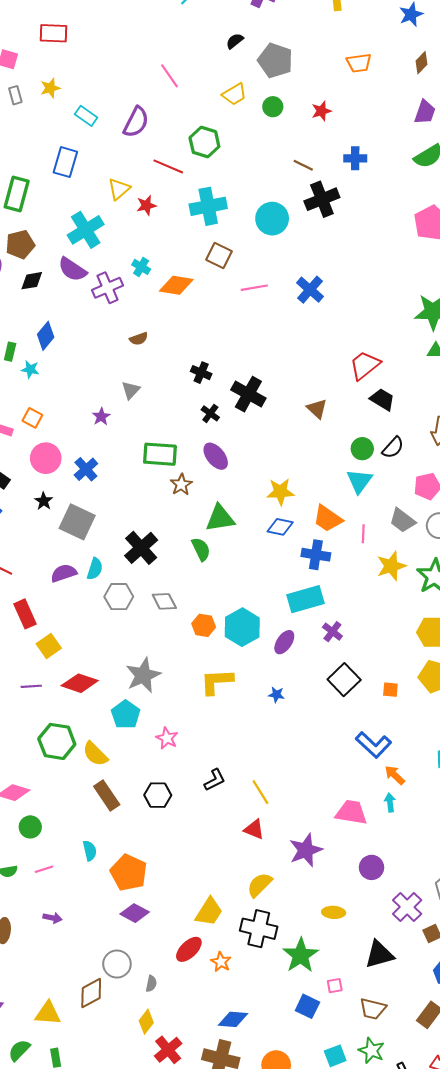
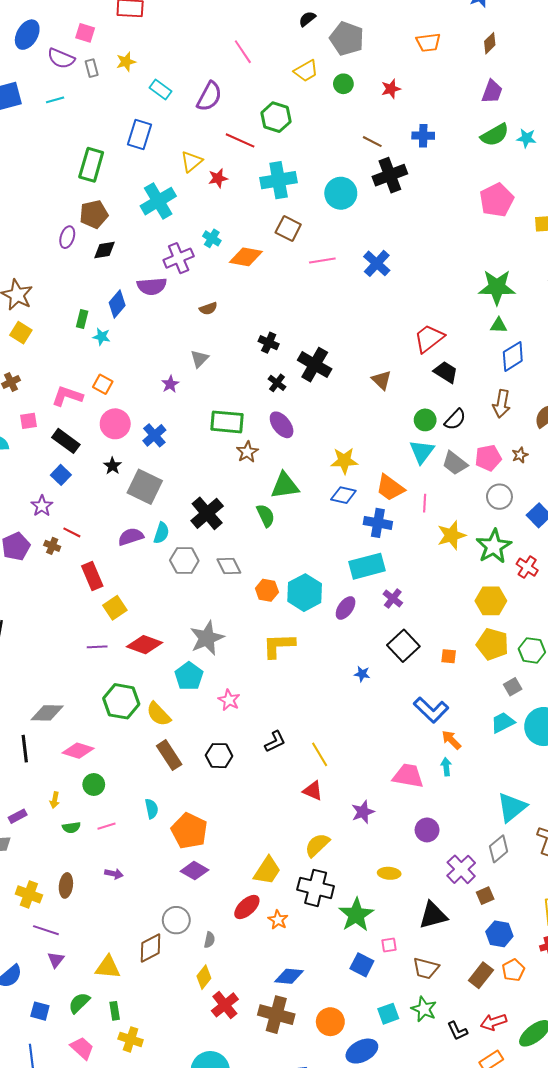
purple semicircle: (72, 269) -> (152, 286), moved, turned -40
gray trapezoid: (402, 520) -> (455, 463), moved
blue star: (276, 695) -> (362, 674), moved
purple star: (306, 850) -> (363, 812), size x0.7

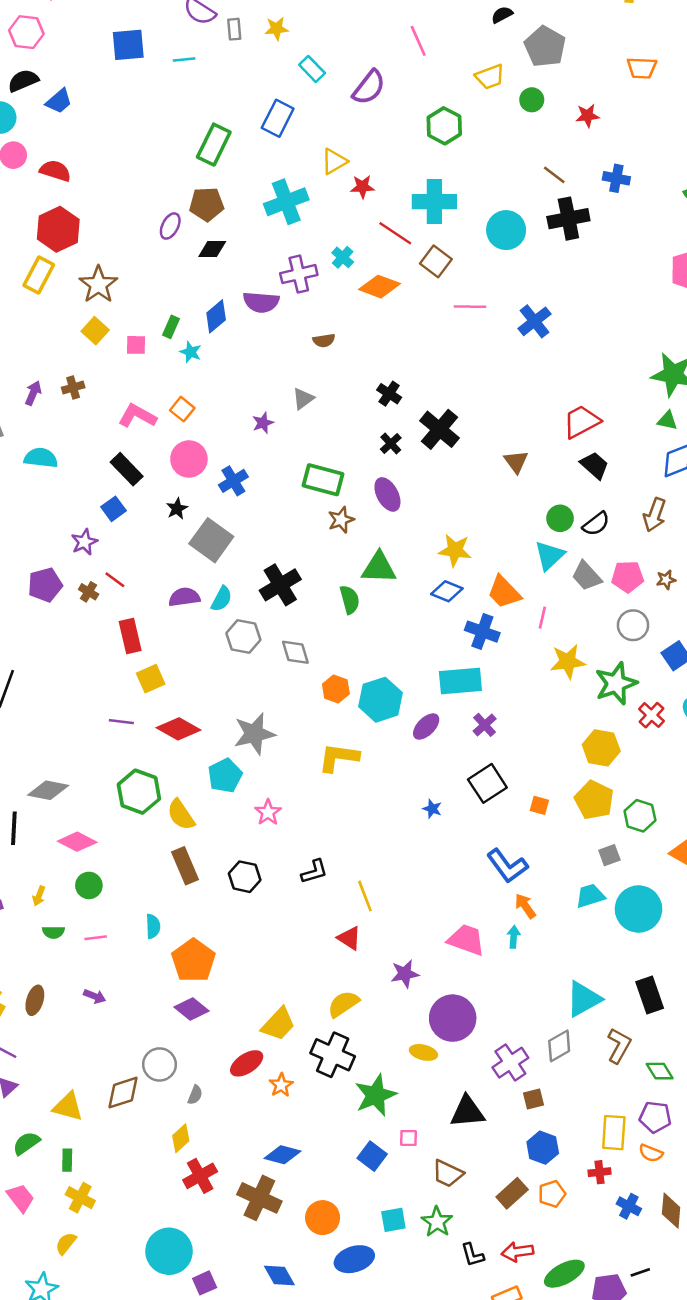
red line: (240, 140) -> (395, 233), moved
pink square: (28, 421) -> (136, 345), moved
purple circle: (427, 830) -> (453, 1018), moved, size x1.6

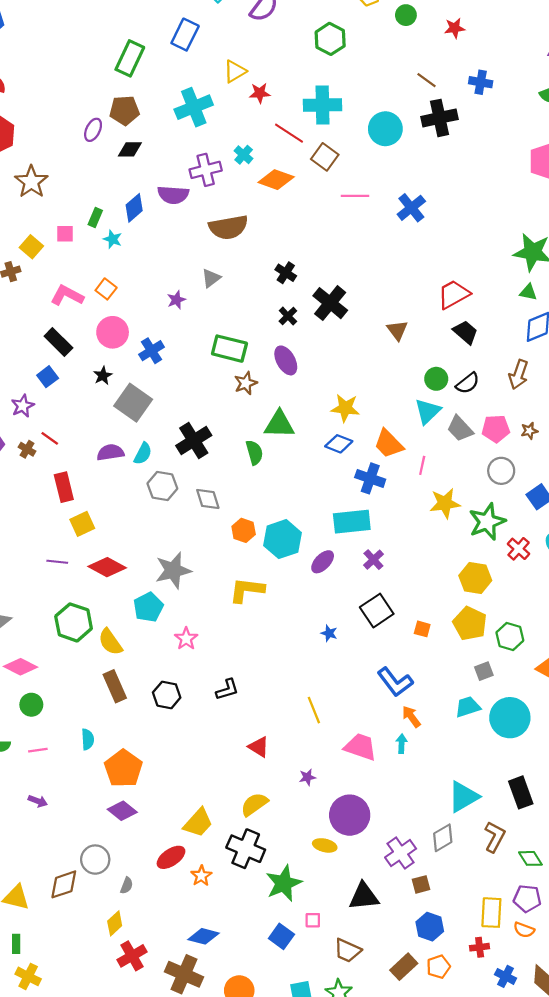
yellow square: (95, 331) -> (31, 247), moved
brown semicircle: (324, 340) -> (228, 227), size x2.0
yellow line: (365, 896) -> (314, 710), moved
purple star: (405, 974) -> (307, 777), size x0.7

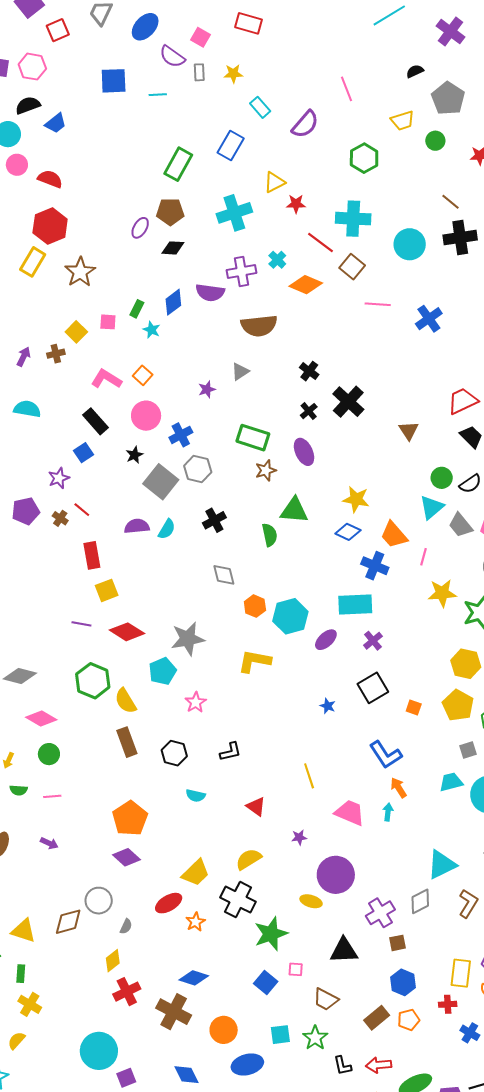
black cross: (194, 441) -> (214, 520), size x0.7
gray hexagon: (162, 486) -> (198, 469), moved
cyan semicircle: (88, 739) -> (196, 796), moved, turned 102

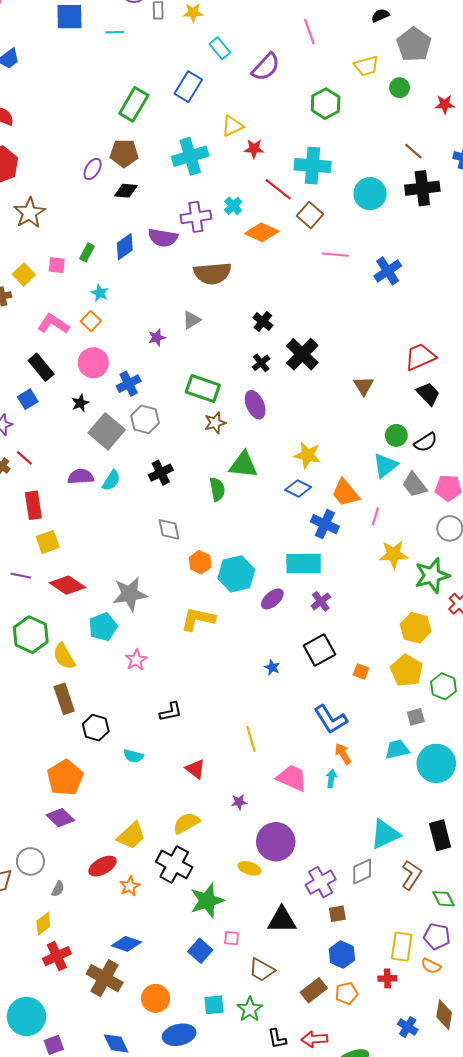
cyan star: (152, 330) -> (100, 293), moved
black hexagon: (174, 753) -> (96, 728), moved
blue cross: (470, 1033) -> (408, 1027), moved

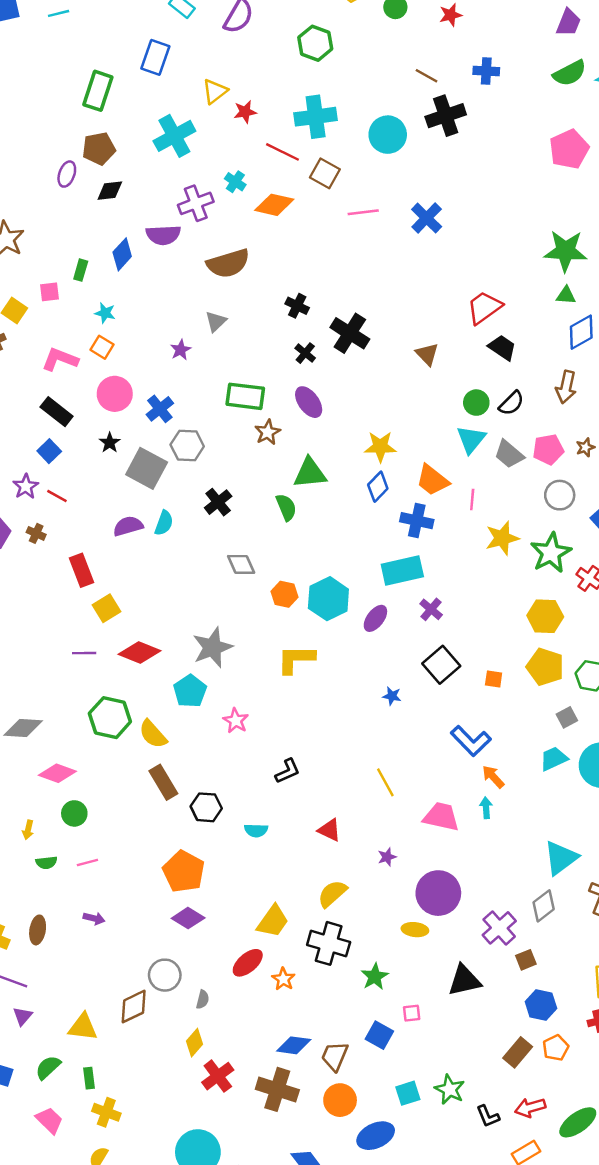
red line: (24, 458) -> (57, 496), moved
blue diamond: (298, 488) -> (378, 487), turned -60
green star: (207, 901) -> (375, 977), size x0.7
brown trapezoid: (262, 970) -> (335, 1056), moved, turned 96

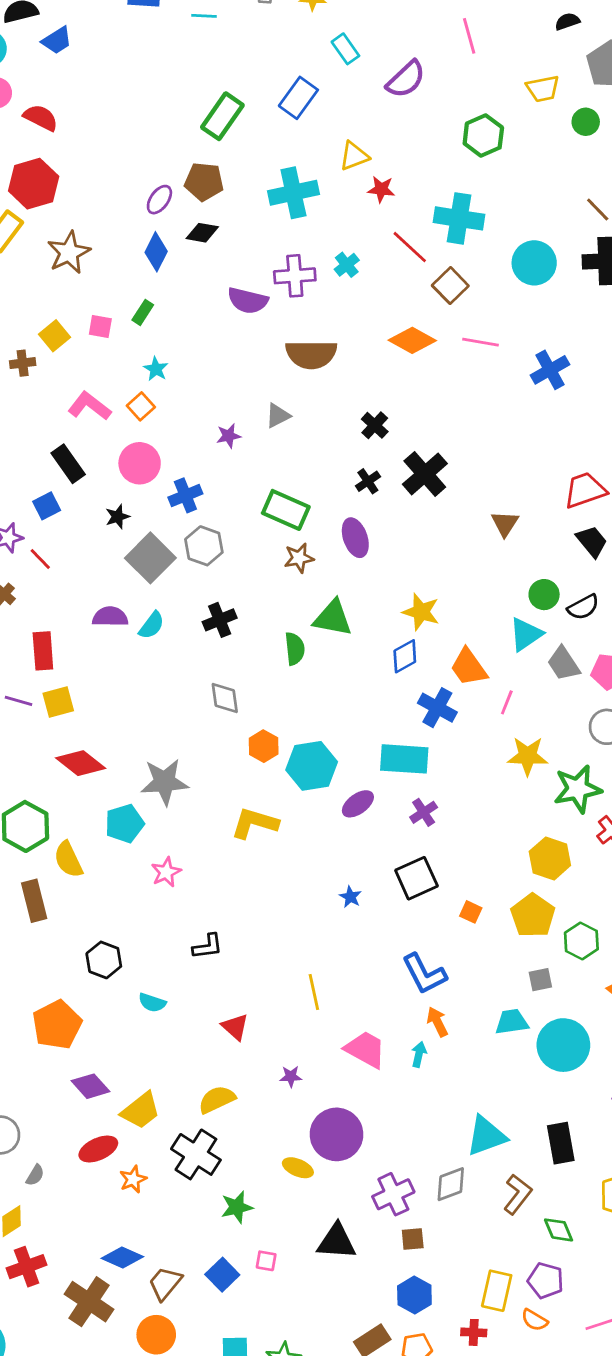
orange diamond: (274, 205) -> (412, 340), moved
blue diamond: (122, 254) -> (156, 252), moved, turned -32
purple line: (84, 653) -> (19, 701), moved
brown rectangle: (163, 782) -> (34, 901), moved
purple diamond: (188, 918) -> (91, 1086), moved

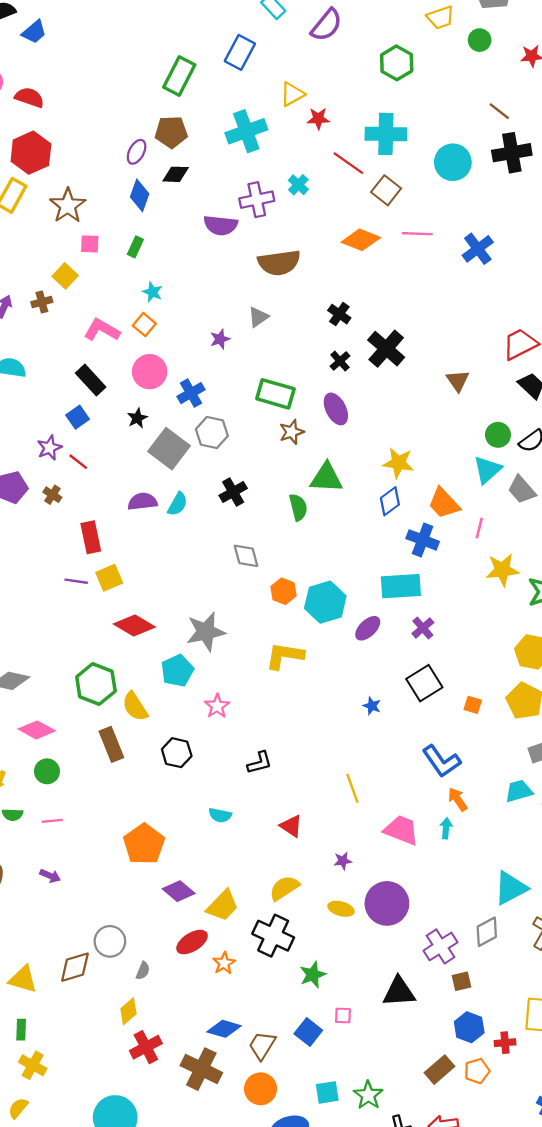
pink square: (100, 326) -> (90, 244), moved
black hexagon: (104, 960) -> (177, 753), moved
yellow ellipse: (298, 1168) -> (341, 909), moved
red cross: (474, 1332) -> (505, 1043), moved

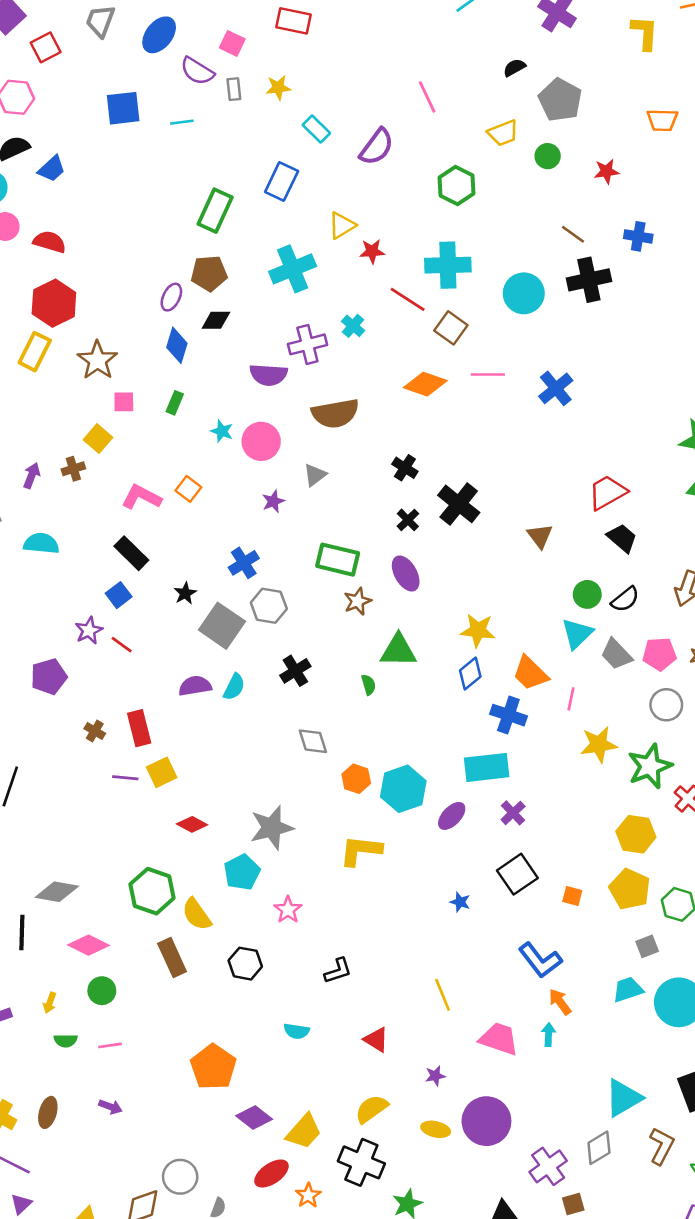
cyan star: (153, 292) -> (222, 431), moved
pink circle: (150, 372) -> (261, 441), moved
brown cross: (52, 495) -> (95, 731), moved
green semicircle: (298, 507) -> (369, 685), size x0.7
red diamond: (134, 626) -> (192, 824), size x0.7

